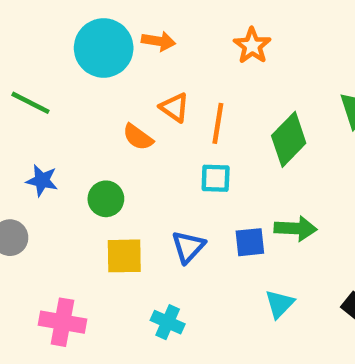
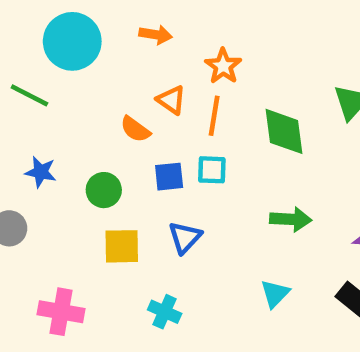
orange star: (252, 46) -> (223, 66), moved
cyan circle: (104, 48) -> (72, 41), moved
green diamond: (289, 139) -> (284, 131), turned -52
blue square: (250, 242) -> (169, 177), moved

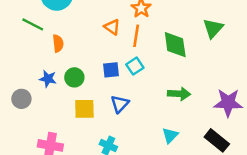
orange semicircle: (135, 129) -> (58, 43), moved, turned -132
cyan square: (212, 170) -> (135, 66), turned -36
blue star: (41, 172) -> (48, 79), moved

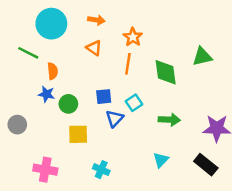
orange triangle: (112, 27) -> (94, 48), moved
green triangle: (213, 28) -> (202, 56), turned 35
cyan square: (135, 66) -> (134, 103), moved
blue star: (48, 79) -> (46, 94), moved
blue triangle: (120, 104) -> (115, 118), moved

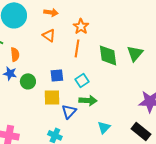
green triangle: (202, 56) -> (135, 53), moved, turned -36
blue triangle: (115, 118) -> (69, 111), moved
green arrow: (169, 120) -> (88, 100), moved
yellow square: (78, 134) -> (52, 97), moved

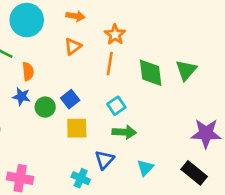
orange triangle: (49, 35) -> (73, 46), turned 48
blue square: (57, 75) -> (70, 99), moved, turned -32
blue triangle: (69, 111) -> (104, 160), moved

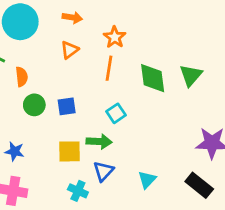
blue star: (21, 96) -> (15, 151), moved
blue square: (70, 99) -> (67, 106), turned 30
green circle: (45, 107) -> (34, 105), moved
yellow square: (77, 128) -> (70, 151), moved
green arrow: (124, 132) -> (99, 142), moved

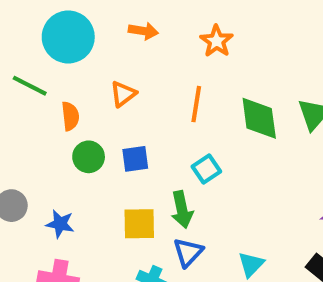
orange star: (115, 37) -> (216, 41), moved
orange triangle: (70, 50) -> (123, 94), moved
green arrow: (99, 142) -> (182, 210), turned 75

